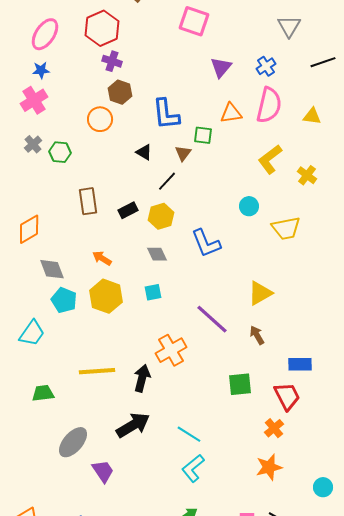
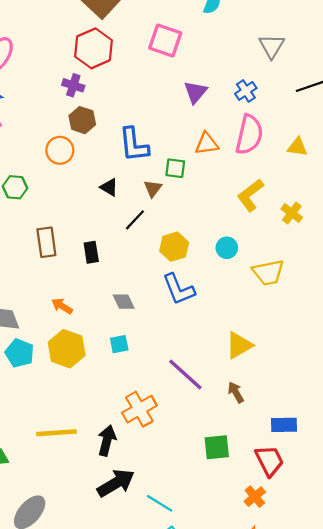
red hexagon: (102, 28) -> (93, 48), moved
black rectangle: (128, 210) -> (91, 252), turned -72
yellow hexagon: (161, 216) -> (174, 247), moved
black arrow: (133, 425) -> (116, 483), moved

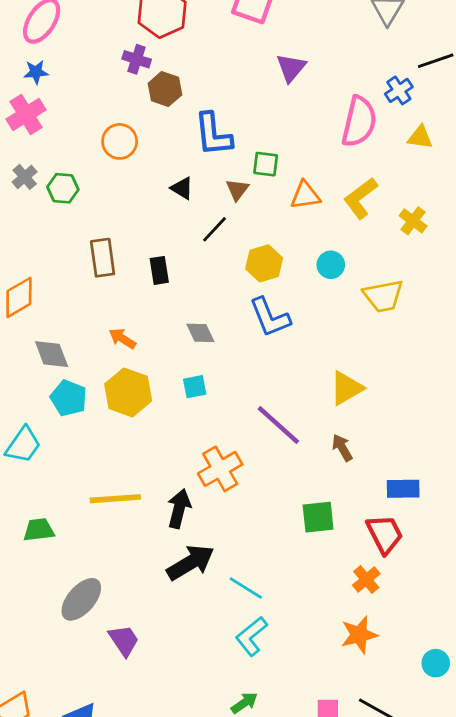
blue cross: (246, 91) -> (399, 90), moved
brown hexagon: (82, 120) -> (165, 89), moved
orange triangle: (207, 144) -> (305, 195), moved

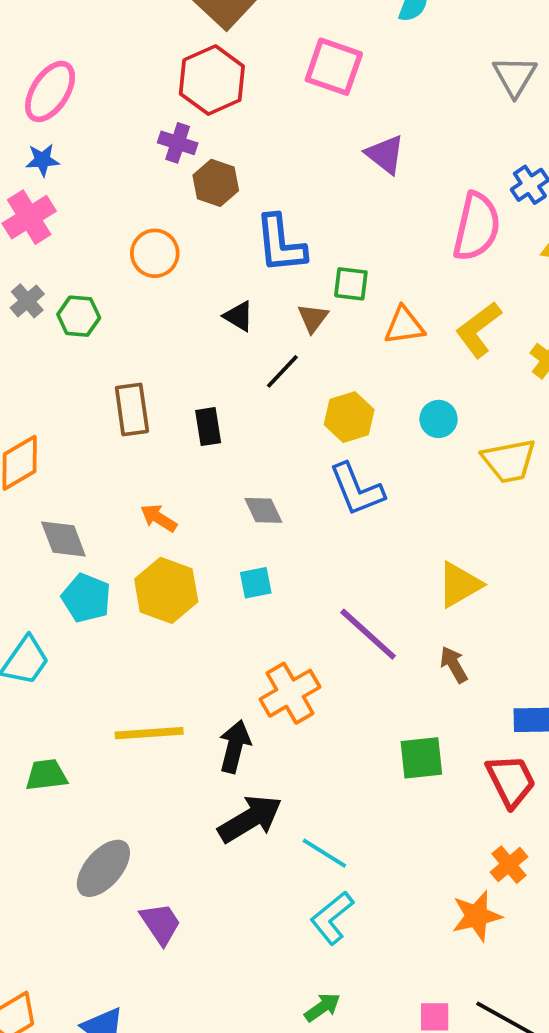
purple triangle: (291, 68) -> (385, 154), turned -32
orange cross: (366, 580) -> (509, 865), moved

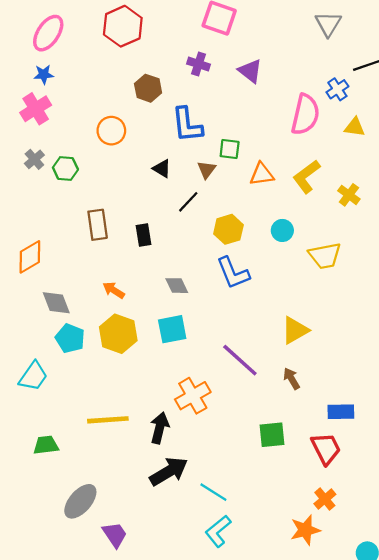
red hexagon: (212, 80) -> (123, 26), moved
purple cross: (178, 143) -> (199, 64), moved
cyan square: (256, 583) -> (172, 329), size x1.5

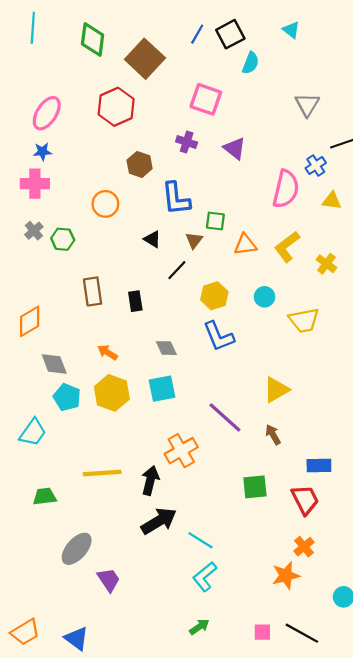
pink cross: (36, 109) -> (35, 184), turned 32

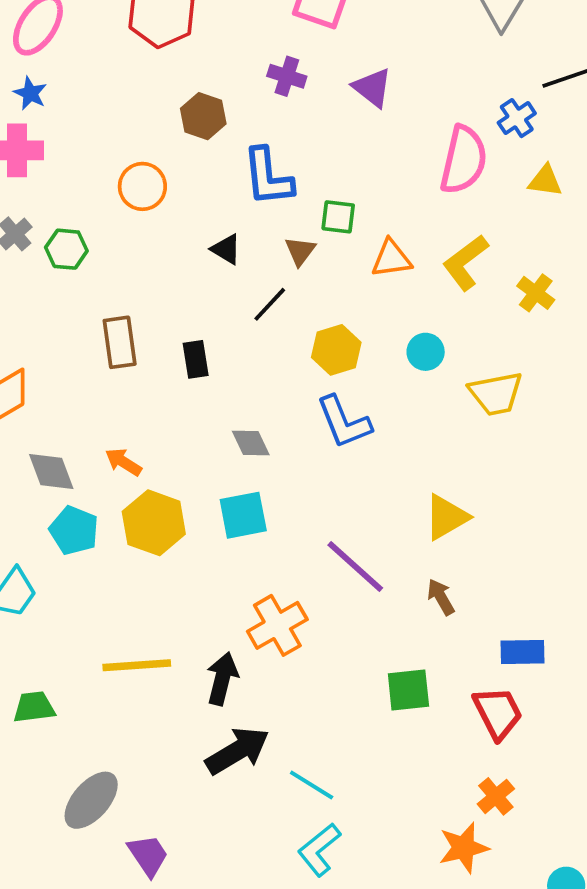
blue star: (42, 152) -> (30, 93), turned 30
orange arrow: (108, 352) -> (123, 462), moved

